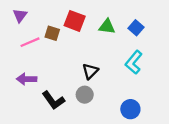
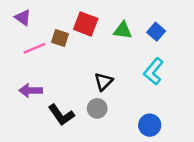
purple triangle: (20, 15) -> (23, 18), turned -32

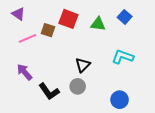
blue square: (156, 32) -> (125, 17), moved
cyan L-shape: (154, 71) -> (123, 57), turned 70
purple arrow: (31, 91) -> (25, 72), turned 48

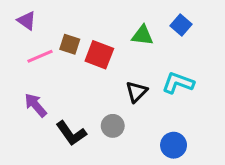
red square: (68, 19) -> (99, 55), moved
black triangle: (83, 65) -> (136, 92), moved

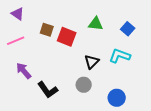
blue square: (181, 25) -> (128, 29), moved
pink line: (40, 56) -> (16, 41), moved
gray circle: (113, 126) -> (84, 85), moved

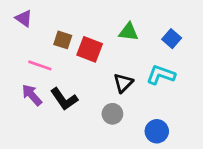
pink line: (16, 41) -> (40, 65), moved, turned 42
black L-shape: (48, 90) -> (64, 99), moved

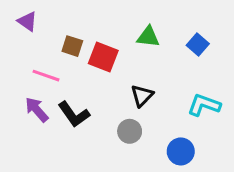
cyan L-shape: (161, 75) -> (204, 105), moved

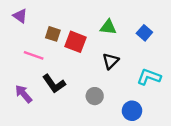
black triangle: (142, 96) -> (111, 61), moved
purple arrow: (37, 110) -> (24, 94), moved

